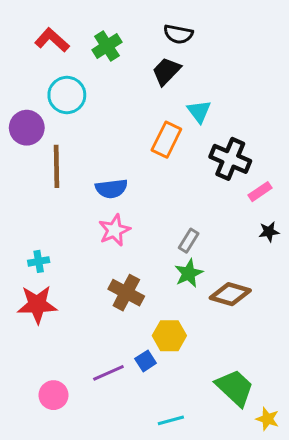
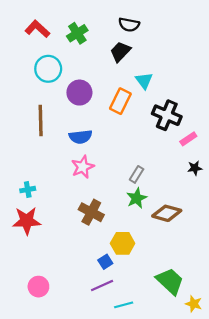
purple circle: (27, 128) -> (79, 93), moved
purple line: (108, 373) -> (102, 285), moved

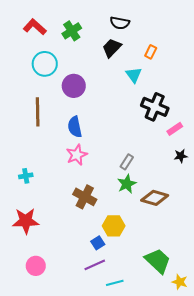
orange rectangle: (120, 101) -> (151, 52), moved, size x0.6
blue semicircle: (81, 137) -> (75, 127), turned 85
red star: (27, 221) -> (26, 221), moved

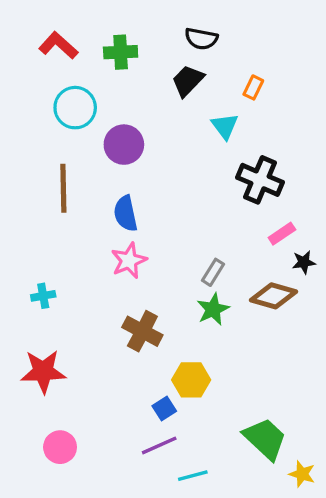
green cross: (72, 31) -> (121, 52), turned 30
pink rectangle: (175, 129) -> (282, 234), moved
brown diamond: (155, 198) -> (274, 296), moved

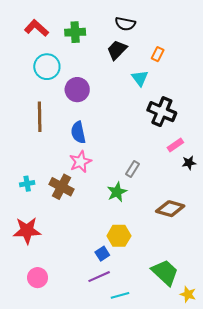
brown diamond: (274, 296) -> (170, 209), moved
green star: (213, 309) -> (117, 192), moved
brown cross: (142, 331) -> (62, 187), moved

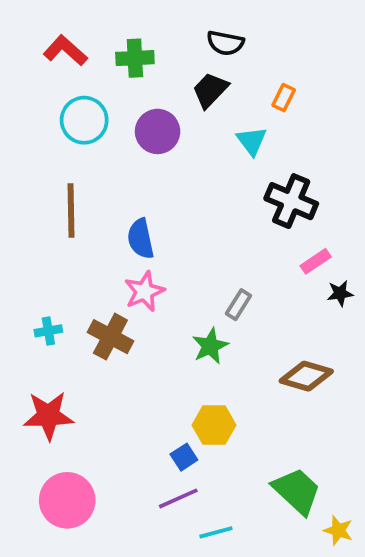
purple circle: (77, 90) -> (158, 131), moved
pink circle: (38, 278) -> (67, 500), size x1.5

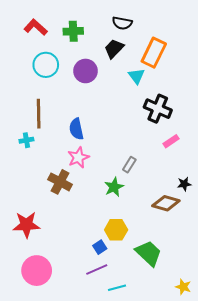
orange rectangle: (284, 98) -> (154, 53), size x2.0
black star: (340, 293) -> (184, 184), moved
cyan cross: (48, 331) -> (26, 140), moved
green trapezoid: (297, 491) -> (149, 253), moved

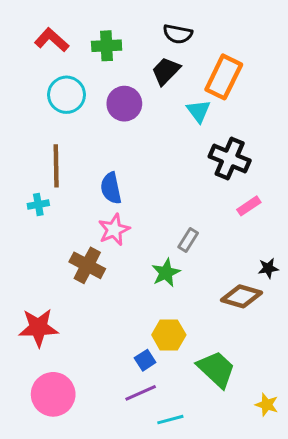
yellow star: (183, 287) -> (267, 405), moved

